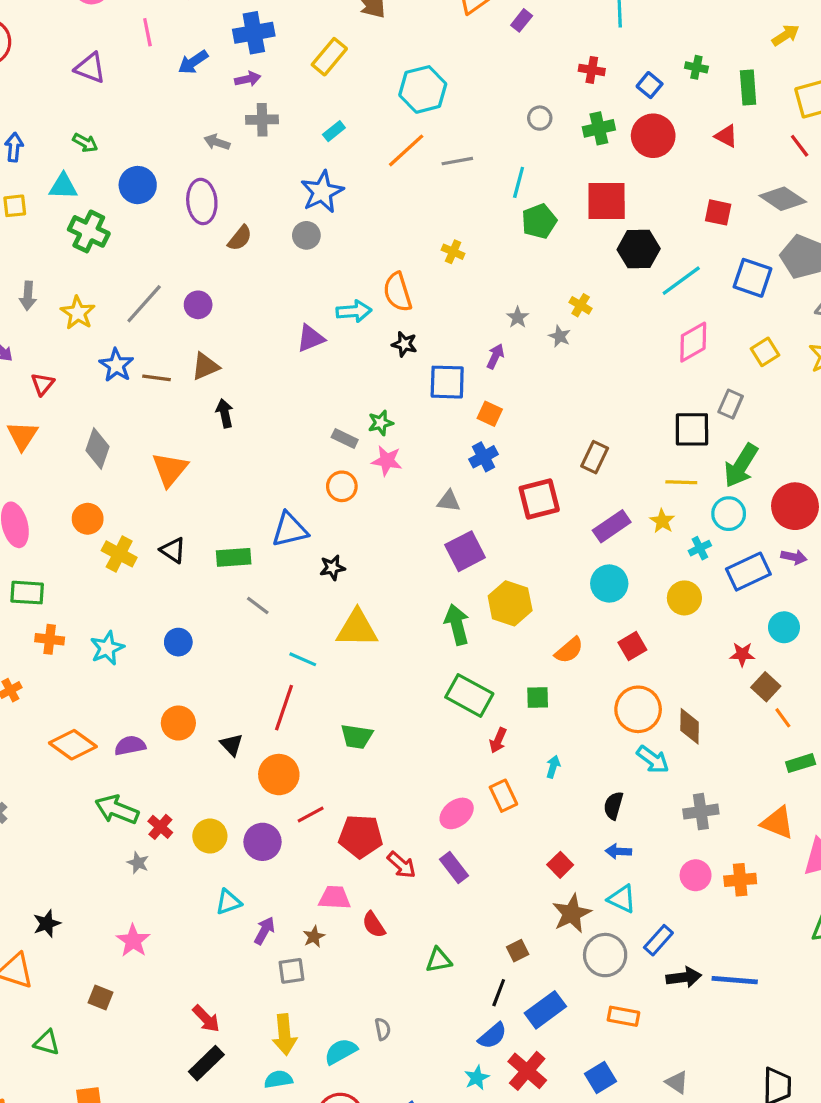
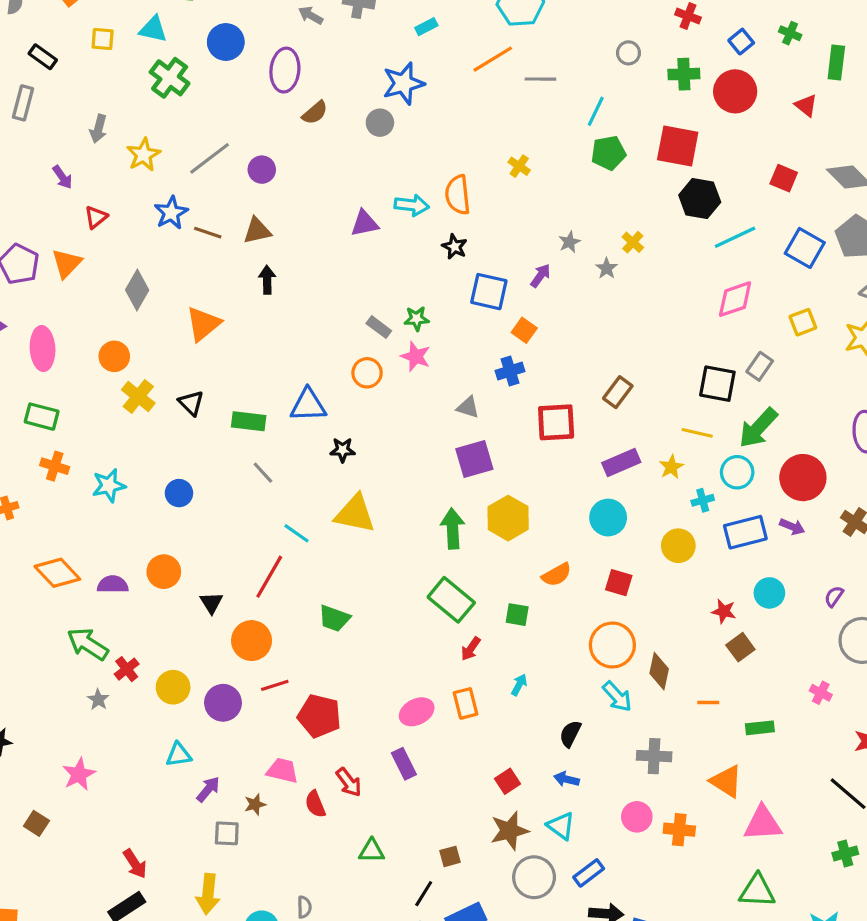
red square: (632, 646) -> (619, 583), turned 36
orange line: (783, 718) -> (708, 703), moved, turned -65
red arrow: (401, 865) -> (349, 782), moved

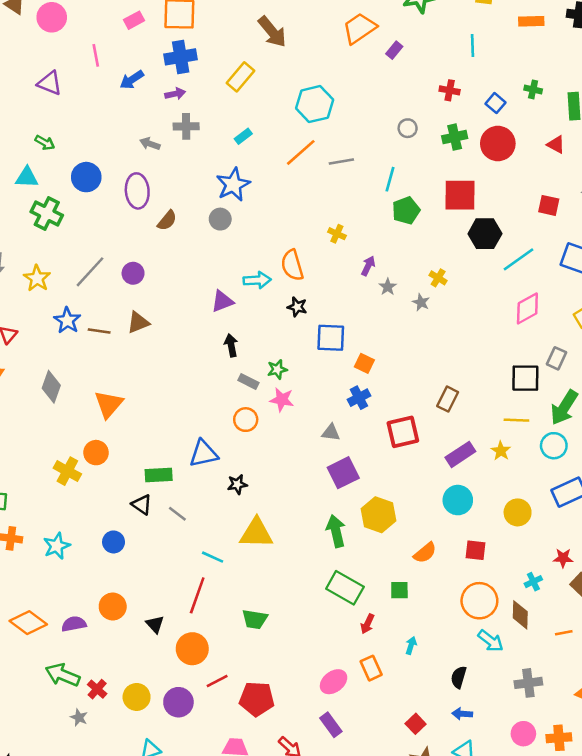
purple arrow: (540, 276) -> (368, 266), moved
black arrow: (267, 280) -> (231, 345), moved
orange circle: (114, 356) -> (96, 453), moved
black triangle: (191, 403) -> (142, 505), moved
cyan cross: (703, 500) -> (533, 582), moved

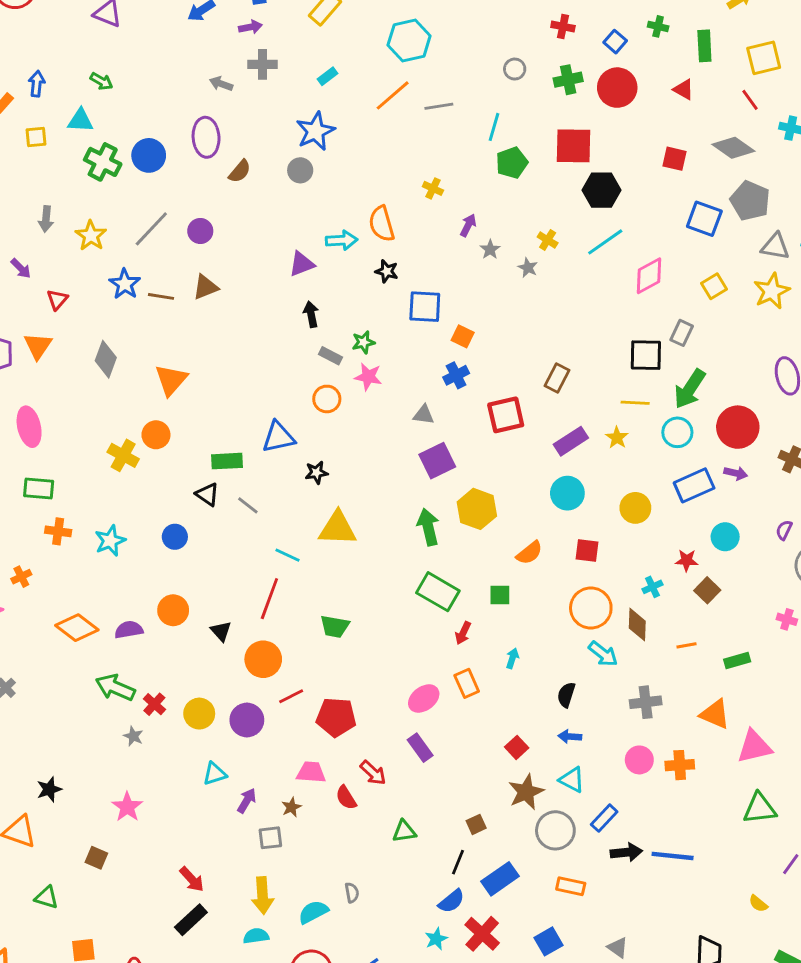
blue circle: (86, 177) -> (149, 155), moved
cyan line: (519, 259) -> (605, 242), moved

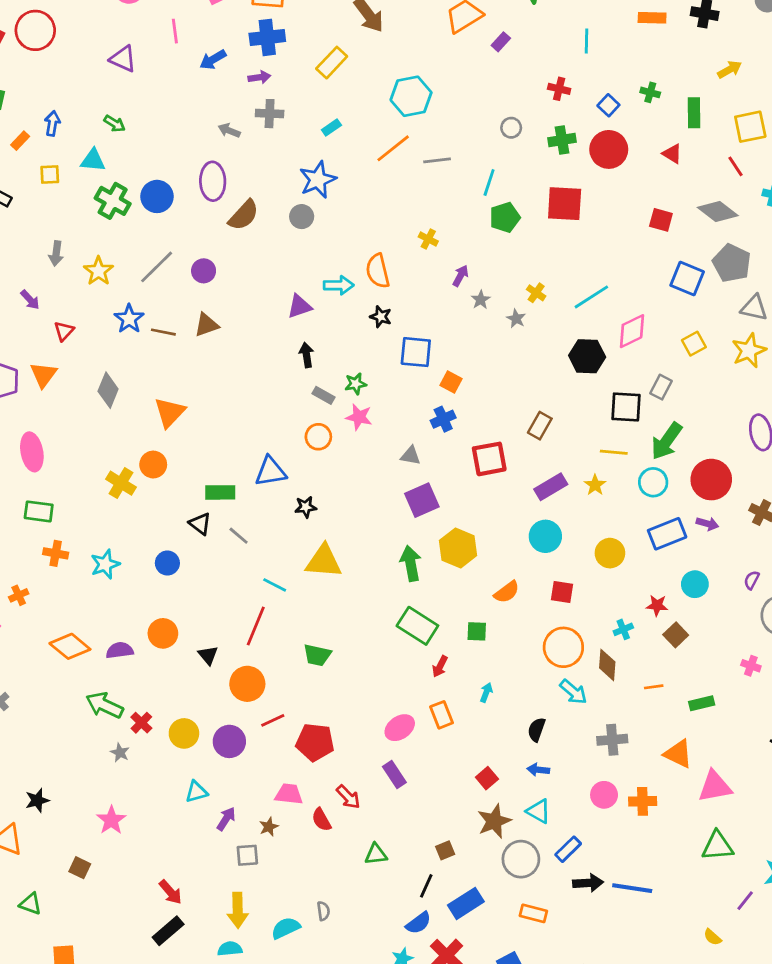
brown semicircle: (240, 171) -> (244, 215), size x1.4
black hexagon: (602, 190) -> (587, 356), moved

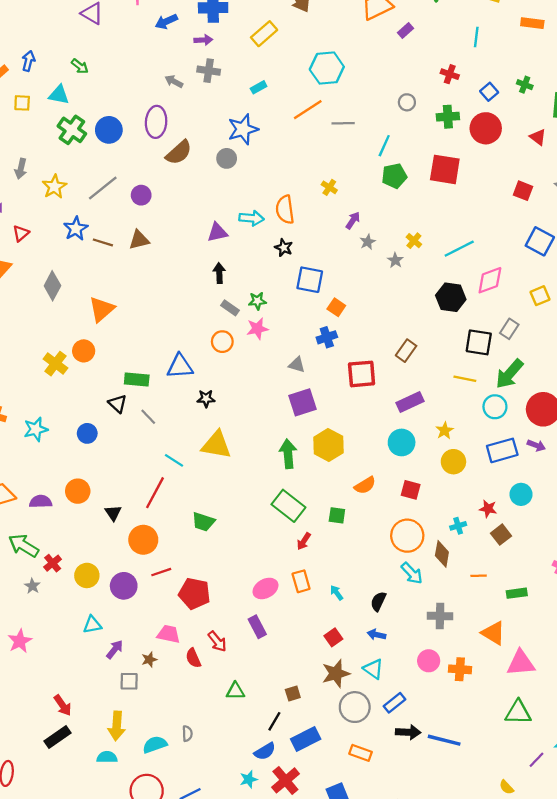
pink star: (359, 417) -> (257, 329), turned -30
yellow star: (595, 485) -> (445, 431), moved
cyan arrow: (486, 692) -> (337, 593), moved, turned -63

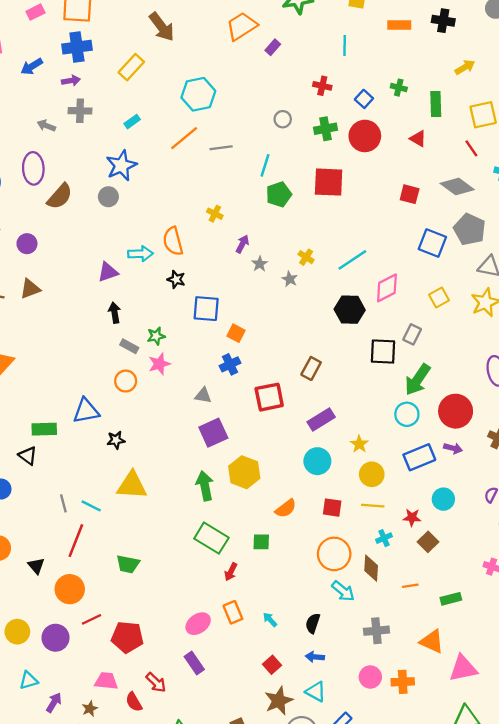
yellow line: (465, 379) -> (373, 506), moved
gray line: (148, 417) -> (63, 503), moved, turned 36

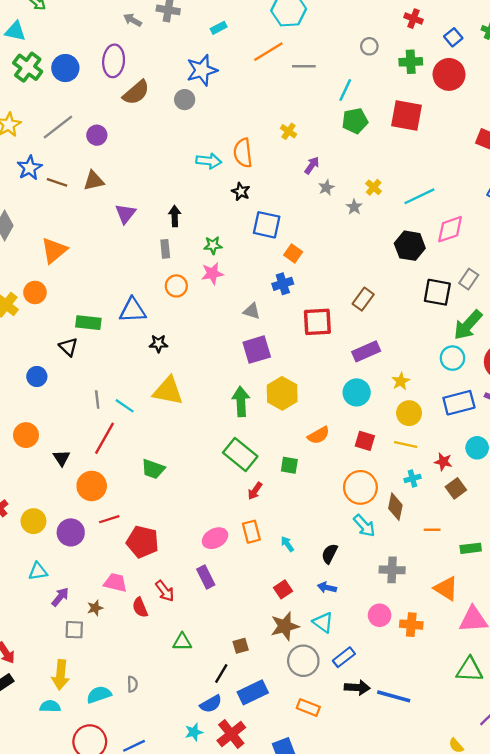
purple triangle: (108, 272) -> (126, 214), moved, turned -40
gray rectangle: (129, 346) -> (165, 249), moved, turned 48

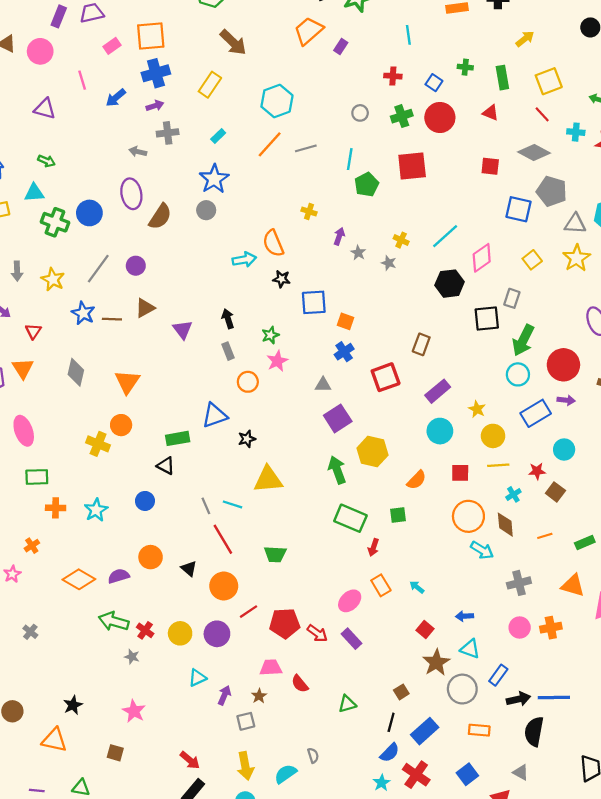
red line: (105, 438) -> (223, 539), turned -44
black semicircle: (330, 554) -> (534, 732), moved, size x1.5
red arrow: (165, 591) -> (317, 633), moved

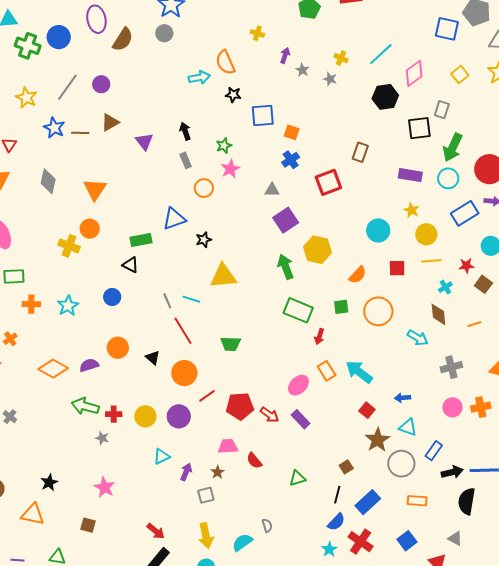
purple rectangle: (438, 391) -> (410, 175), moved, turned 50
orange circle: (468, 516) -> (378, 311), moved
cyan arrow: (417, 587) -> (359, 372), size x2.0
red cross: (145, 630) -> (114, 414), turned -35

